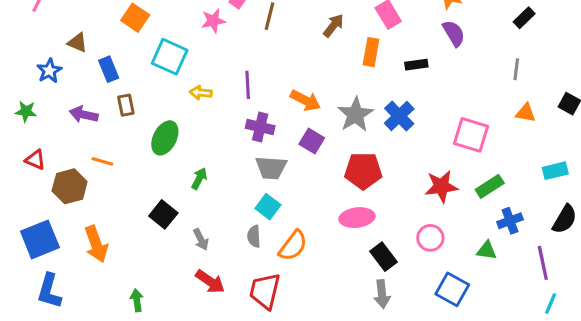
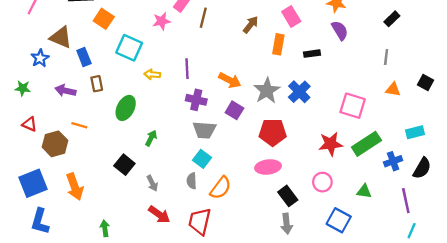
brown triangle: (77, 43) -> (61, 37), size x1.5
green rectangle: (490, 186) -> (366, 144), size x1.4
blue cross: (510, 221) -> (393, 161), moved

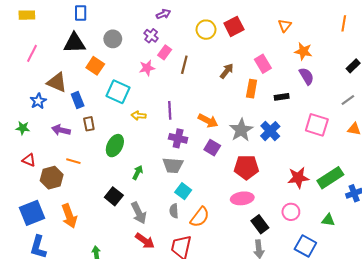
gray line: (386, 57) -> (348, 100), turned 48
pink square: (353, 106) -> (317, 125), moved
gray trapezoid: (204, 130) -> (173, 165), moved
gray arrow: (152, 183) -> (139, 213), size x1.5

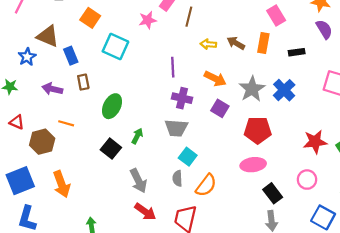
brown arrow: (227, 71) -> (236, 43), moved, turned -98
yellow arrow: (139, 116) -> (208, 44), moved
black square: (114, 196) -> (111, 149), moved

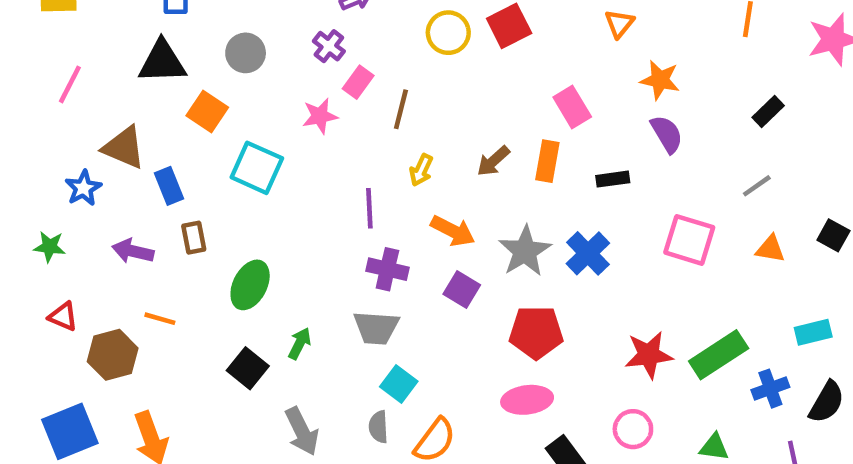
brown arrow: (236, 43) -> (493, 161), turned -72
yellow arrow: (208, 44) -> (421, 170), moved, turned -70

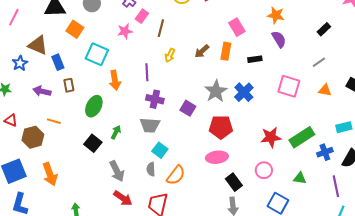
orange arrow: (453, 231) -> (115, 80), moved, turned 54

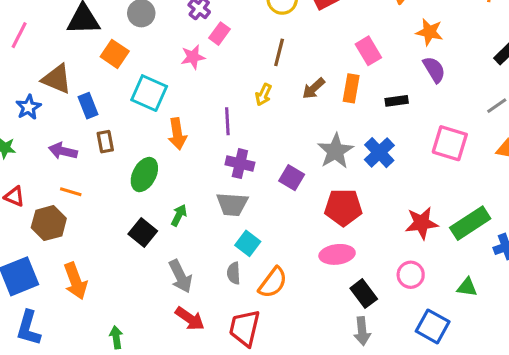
brown line: (161, 28) -> (279, 52), moved
orange line: (54, 121) -> (71, 192), moved

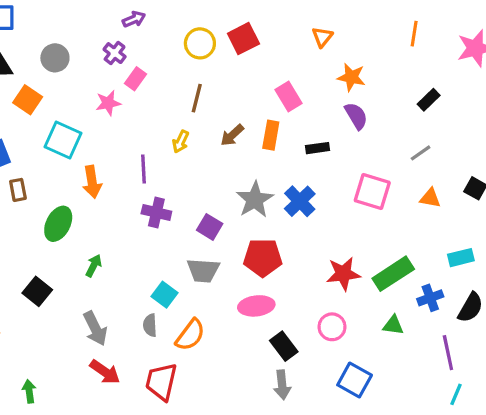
gray trapezoid: (232, 204) -> (203, 270), moved
black square: (143, 232) -> (37, 291), moved
green triangle: (467, 287) -> (393, 325), moved

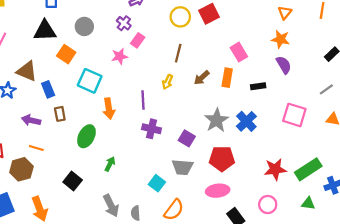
orange triangle: (322, 37) -> (285, 13), moved
gray semicircle: (150, 325) -> (136, 213), moved

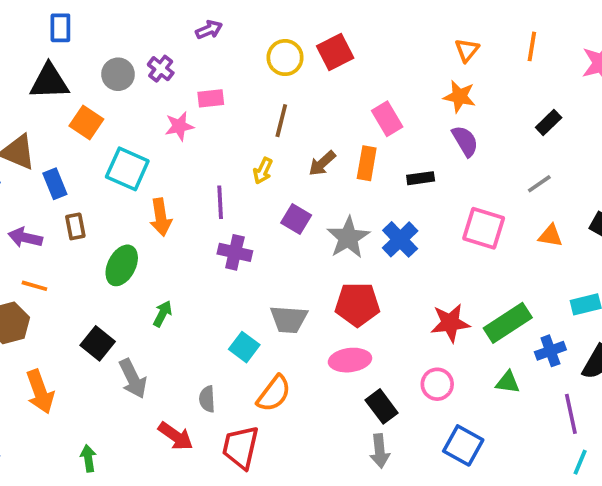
purple cross: (124, 23) -> (161, 69), moved
pink rectangle: (138, 40) -> (211, 98), turned 48
purple square: (187, 138) -> (296, 219), moved
gray arrow: (111, 206) -> (133, 379), moved

